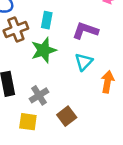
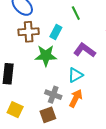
orange arrow: (108, 82) -> (76, 98), moved
gray cross: (39, 95) -> (53, 95), moved, turned 35

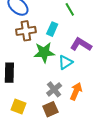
cyan triangle: (75, 75) -> (65, 62), moved
gray cross: (53, 95) -> (54, 89), turned 35

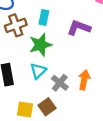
cyan triangle: (65, 62) -> (38, 71), moved
brown square: (50, 109) -> (47, 107), moved

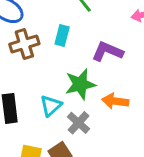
green star: (41, 45) -> (80, 84), moved
orange arrow: (84, 80) -> (115, 101), moved, turned -96

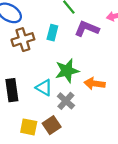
purple L-shape: (107, 51) -> (87, 29), moved
cyan triangle: (51, 106) -> (44, 88), turned -48

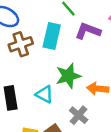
cyan rectangle: (52, 33) -> (52, 36), size x1.5
gray cross: (66, 101) -> (79, 115), moved

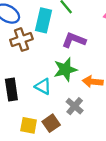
purple L-shape: (88, 31) -> (74, 40), moved
cyan rectangle: (52, 36) -> (44, 20), moved

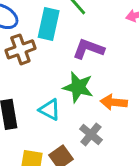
green star: (65, 69) -> (78, 87), turned 30

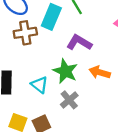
orange arrow: (114, 102) -> (100, 72), moved
gray cross: (91, 134) -> (69, 100), moved

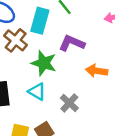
brown cross: (25, 33) -> (16, 40), turned -35
green star: (65, 71) -> (44, 63), moved

